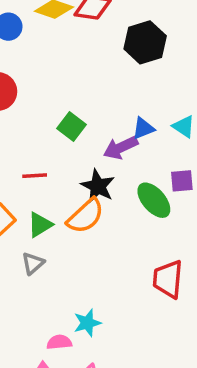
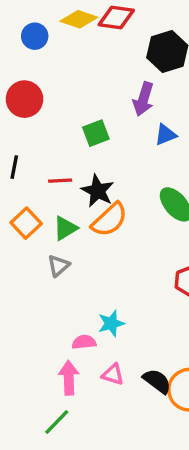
green square: (71, 127) -> (96, 133), turned 32
purple arrow: (121, 148) -> (143, 99), moved, turned -48
black star: (98, 186) -> (98, 191), moved

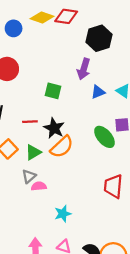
green square: (96, 133) -> (53, 91), turned 35
pink semicircle: (84, 342) -> (39, 186), moved

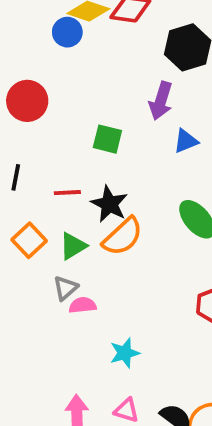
blue circle: (14, 28) -> (67, 32), moved

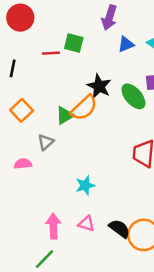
red line: (67, 193) -> (51, 53), moved
black star: (109, 204) -> (99, 86), moved
green triangle: (73, 246) -> (65, 115), moved
pink semicircle: (83, 305) -> (23, 164), moved

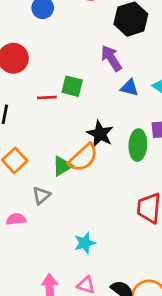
purple arrow: (109, 18) -> (111, 58), turned 130
blue triangle: (126, 44) -> (129, 88), turned 36
green ellipse: (133, 96) -> (138, 145), turned 44

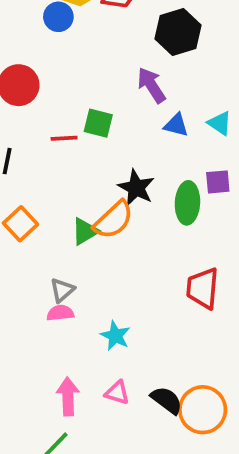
gray triangle: (41, 195) -> (62, 290), moved
pink semicircle: (16, 219) -> (60, 313), moved
cyan star: (85, 243) -> (115, 336), turned -30

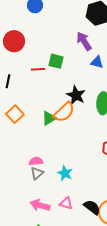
gray triangle: (62, 290) -> (37, 173), moved
pink arrow: (68, 396) -> (40, 205), turned -72

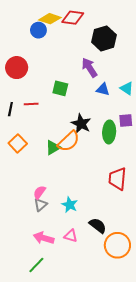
red line: (38, 69) -> (31, 104), moved
pink semicircle: (36, 161) -> (39, 192), turned -48
black semicircle: (92, 207) -> (98, 226), moved

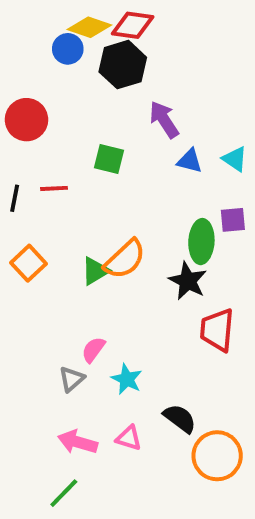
black hexagon: (104, 38) -> (123, 65), moved
black star: (81, 124) -> (188, 281), moved
pink semicircle: (39, 192) -> (93, 350), moved

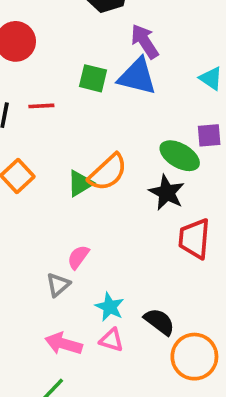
blue triangle: (190, 161) -> (137, 76), moved, size x1.6
green ellipse: (201, 242) -> (180, 156), turned -63
cyan star: (127, 379) -> (110, 307), moved

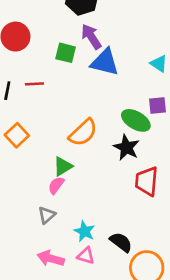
purple arrow: (145, 41) -> (91, 37), moved
green square: (93, 78) -> (66, 53), moved
green triangle: (80, 183) -> (63, 166), moved
pink semicircle: (78, 257) -> (56, 185), moved

